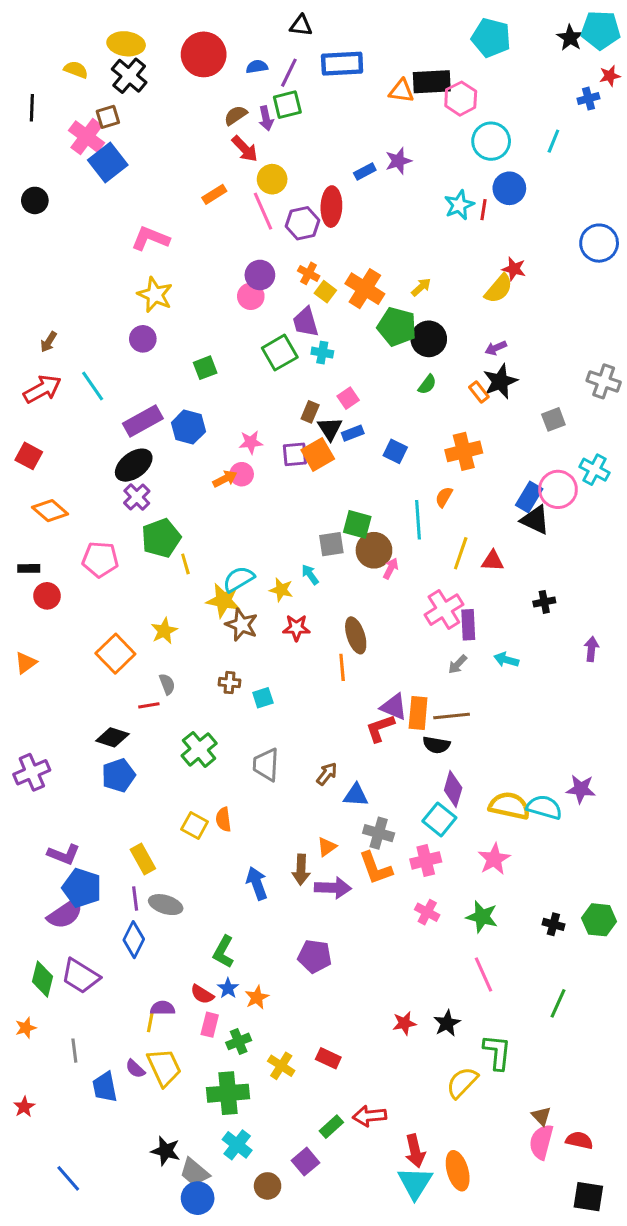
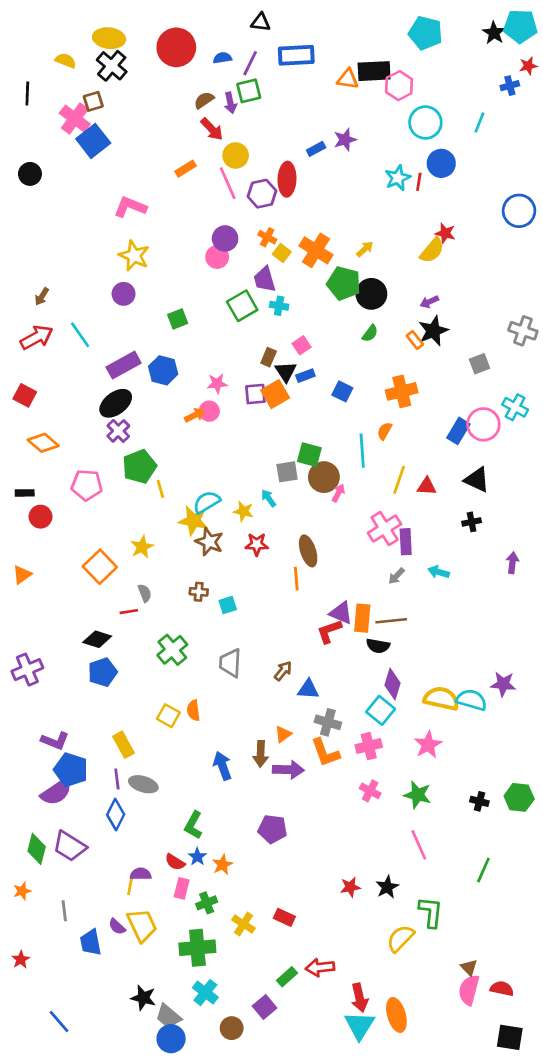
black triangle: (535, 520) -> (477, 480), moved

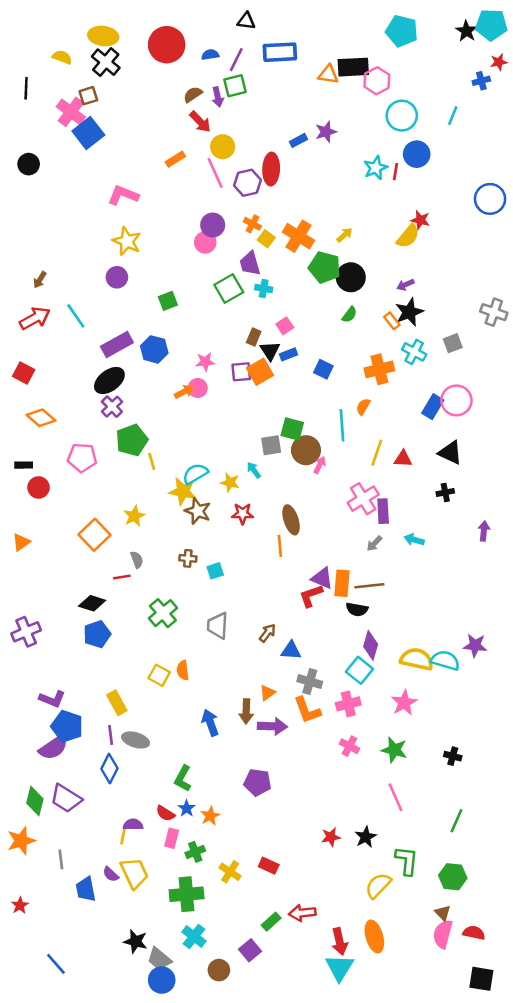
cyan cross: (515, 407) -> (414, 352), moved
green hexagon: (519, 797) -> (453, 877), moved
orange star: (22, 891) -> (21, 841), size x1.6
orange ellipse: (396, 1015) -> (374, 936), moved

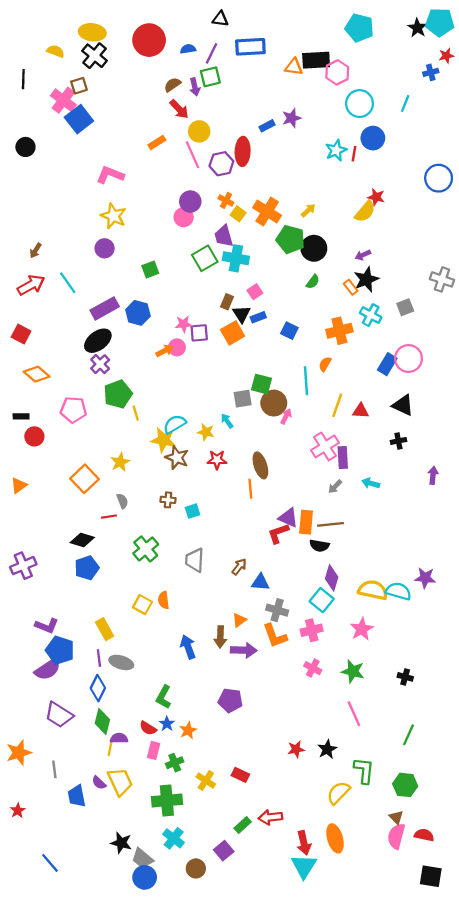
cyan cross: (264, 288) -> (236, 258), size x1.6
purple square: (241, 372) -> (199, 333), moved
green diamond: (35, 801) -> (102, 721), moved

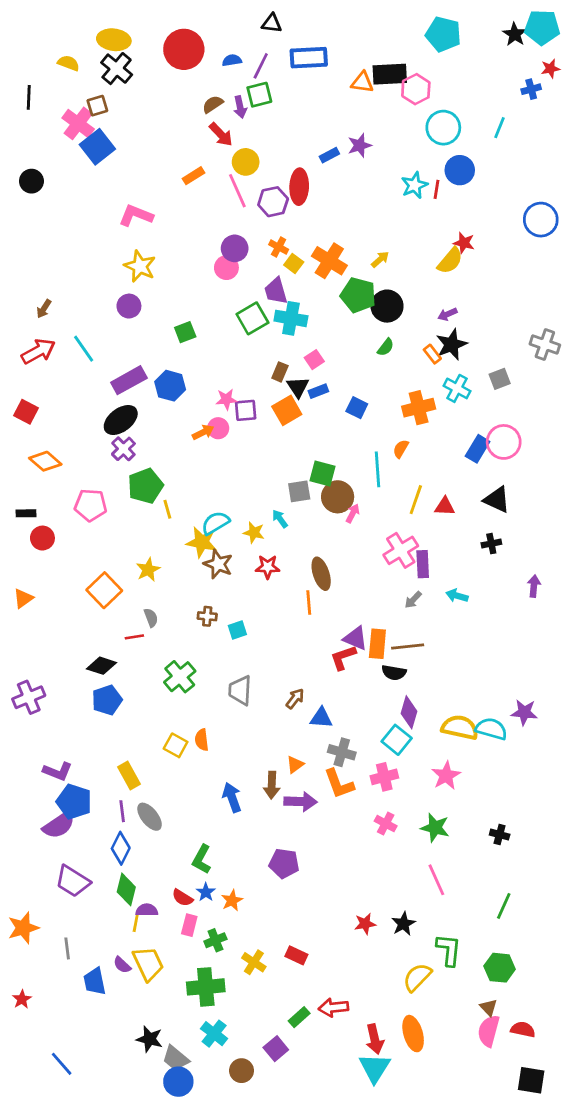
gray ellipse: (121, 662) -> (150, 817), turned 35

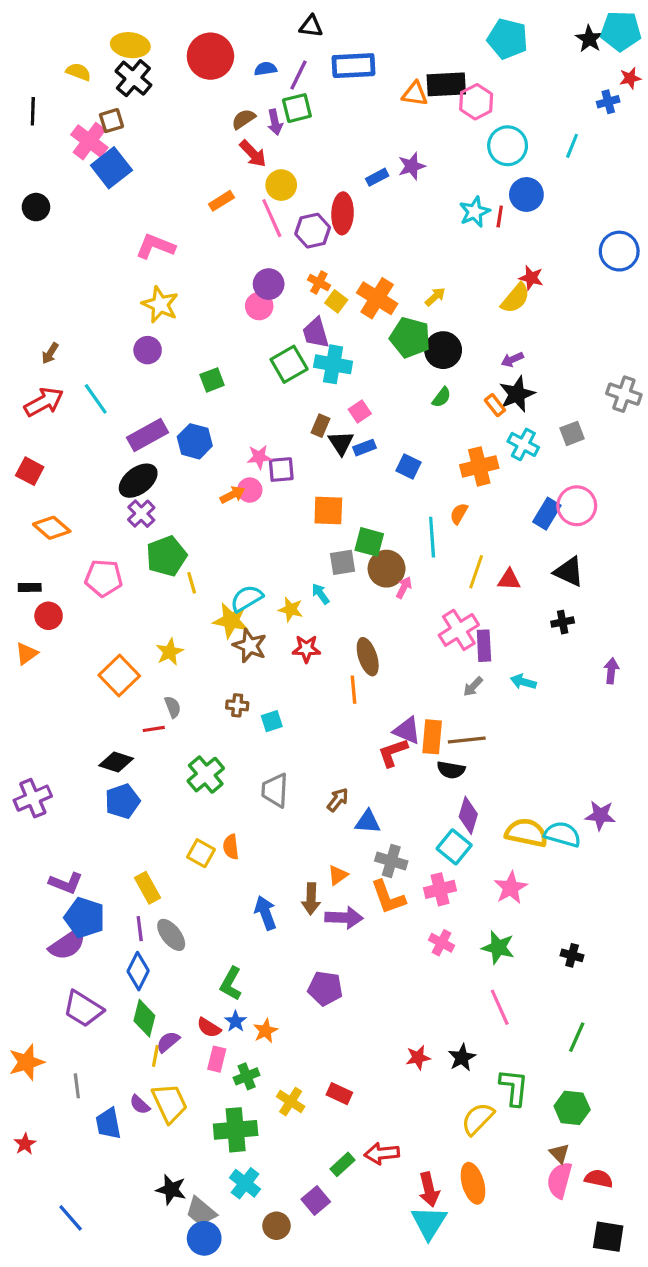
orange square: (287, 410) -> (328, 510), moved, turned 32
orange triangle: (23, 598) -> (27, 654), moved
purple semicircle: (147, 910) -> (168, 1042), turned -40

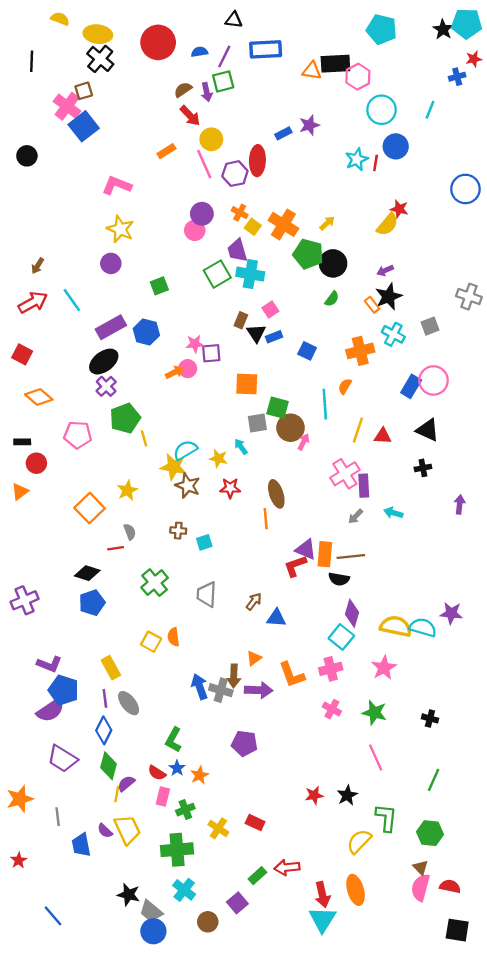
yellow semicircle: (78, 72) -> (60, 19), moved
black line: (33, 111) -> (32, 61), moved
gray cross: (391, 861) -> (221, 690), moved

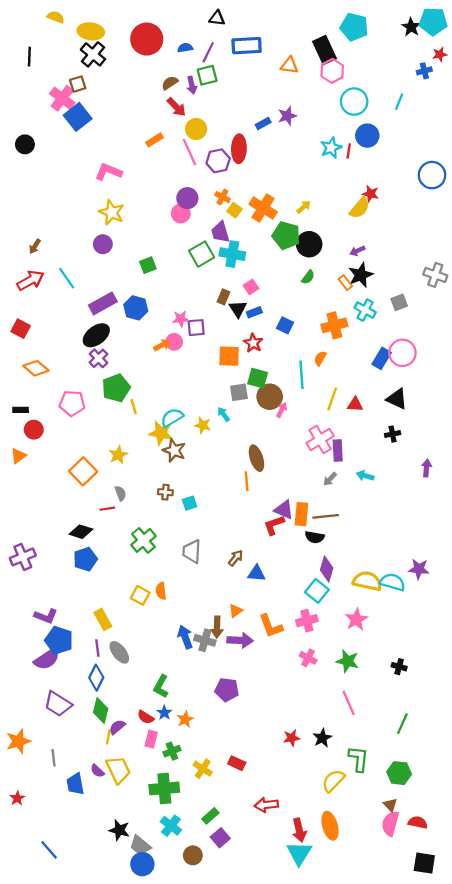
black rectangle: (335, 64) -> (324, 50), moved, turned 68
red star: (230, 488) -> (253, 343), moved, turned 30
green rectangle: (257, 876) -> (210, 816), moved

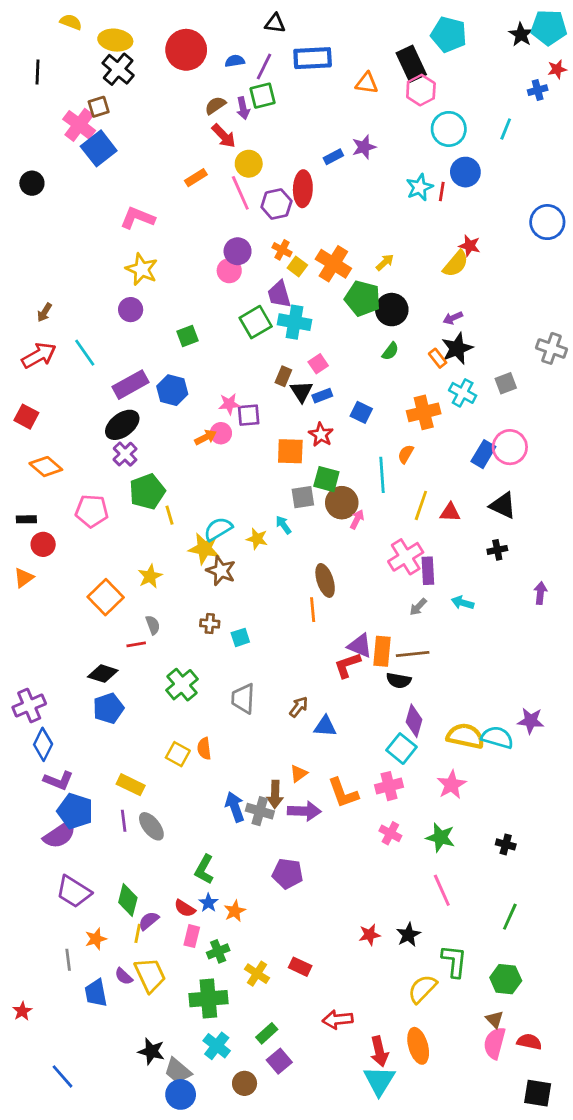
yellow rectangle: (103, 619) -> (131, 785), turned -35
blue diamond: (96, 678) -> (43, 744), moved
orange star: (18, 741) -> (96, 939), moved, size x0.7

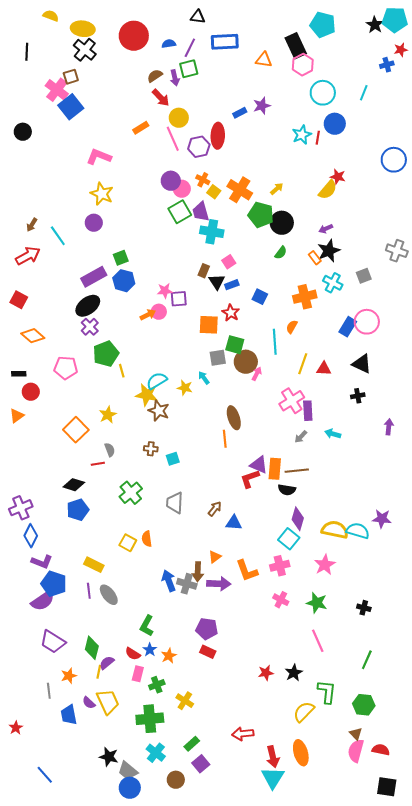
pink circle: (229, 271) -> (182, 189), moved
green square: (256, 322) -> (180, 212), moved
green square: (188, 336) -> (121, 258), moved
cyan line: (85, 353) -> (58, 236), moved
red rectangle: (300, 967) -> (208, 652), moved

